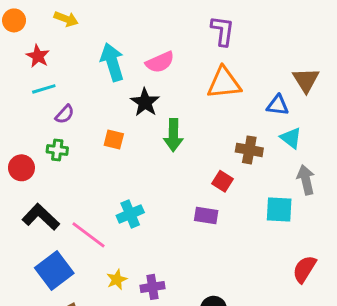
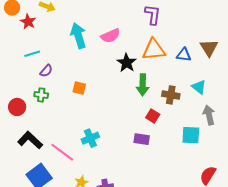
red star: (38, 56) -> (28, 22), moved
black star: (145, 102) -> (127, 63), moved
blue triangle: (278, 105) -> (184, 55), moved
green arrow: (173, 135) -> (143, 85), moved

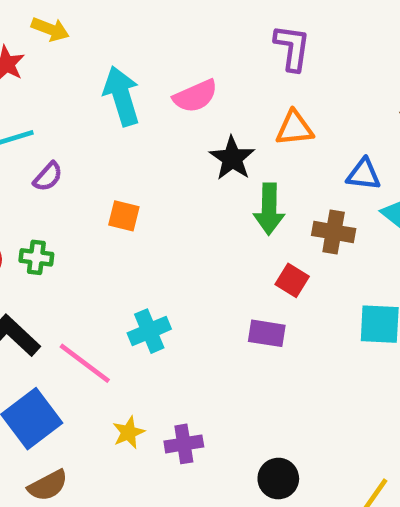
orange triangle: (154, 50) -> (294, 128), size x0.7
blue triangle: (184, 55) -> (364, 174), moved
green cross: (41, 95) -> (36, 257), moved

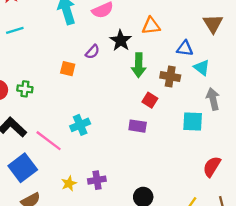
purple semicircle: (48, 177) -> (92, 52), moved
yellow star: (129, 432) -> (69, 183), moved

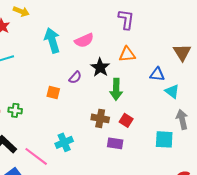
brown cross: (170, 76) -> (100, 118), moved

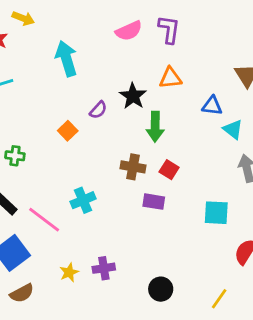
pink semicircle: (84, 40) -> (129, 31), moved
orange square: (53, 92) -> (68, 131), turned 32
cyan square: (164, 139) -> (216, 213), moved

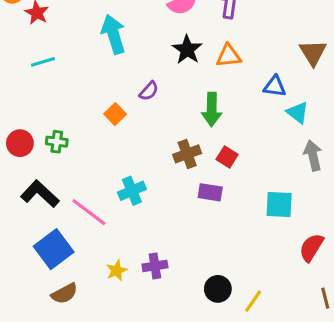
black star: (133, 96) -> (187, 50), moved
brown cross: (133, 167) -> (187, 154), turned -30
yellow line: (219, 299) -> (253, 301), moved

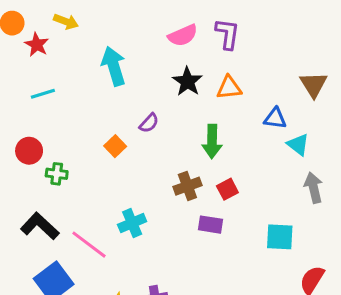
red circle: (20, 143) -> (29, 151), moved
red square: (227, 157) -> (227, 189), turned 30

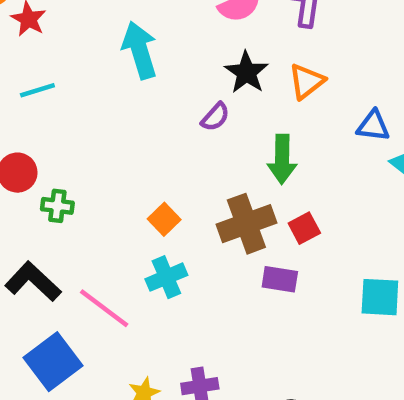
orange triangle: (229, 88) -> (307, 81), turned -32
purple semicircle: (149, 123) -> (215, 117), moved
orange square: (115, 146) -> (164, 219), moved
brown cross: (187, 186) -> (246, 224), size x1.4

